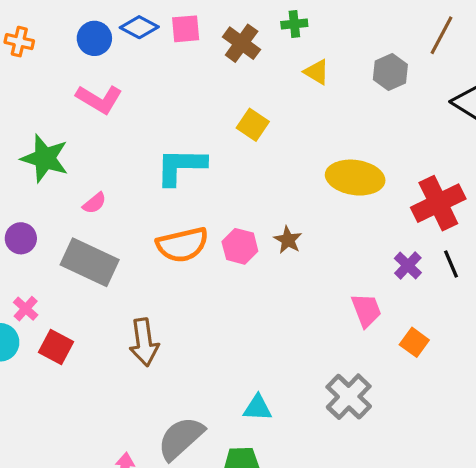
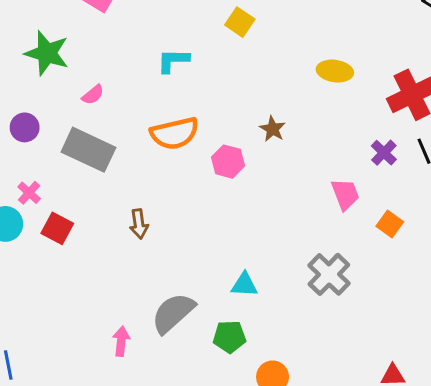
cyan L-shape: (181, 166) -> (173, 61), size x0.7
yellow ellipse: (355, 178) -> (335, 71), size x0.7
pink hexagon: (240, 246) -> (228, 162), moved
brown arrow: (144, 342) -> (139, 224), size x0.7

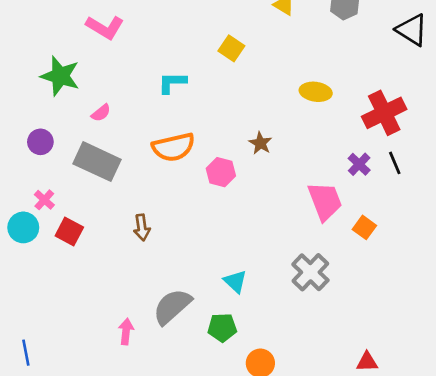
pink trapezoid: (345, 194) -> (325, 201), size x1.4
cyan triangle: (244, 285) -> (235, 281), turned 40

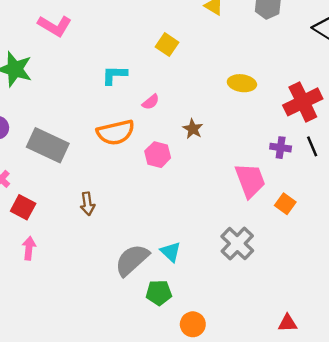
pink semicircle: (101, 113) -> (151, 102), moved
purple cross: (359, 164) -> (281, 148), turned -36
gray semicircle: (172, 306) -> (132, 260), moved
pink arrow: (126, 332) -> (29, 248), moved

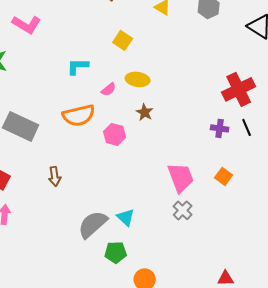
yellow ellipse: (242, 83) -> (138, 79), moved
pink trapezoid: (250, 180) -> (181, 177), moved
gray cross: (237, 244) -> (183, 210), size x0.7

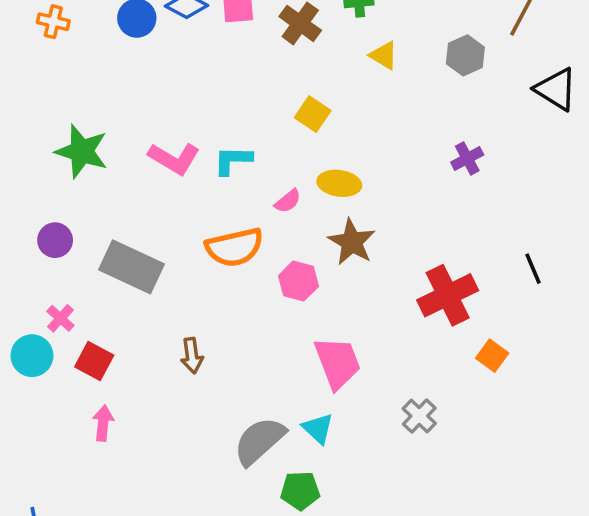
pink L-shape: (27, 24) -> (174, 158), moved
red cross: (239, 89) -> (448, 295), moved
brown star: (145, 112) -> (352, 242), size x1.5
purple cross: (220, 128) -> (467, 158), moved, turned -36
pink trapezoid: (181, 177) -> (338, 363), moved

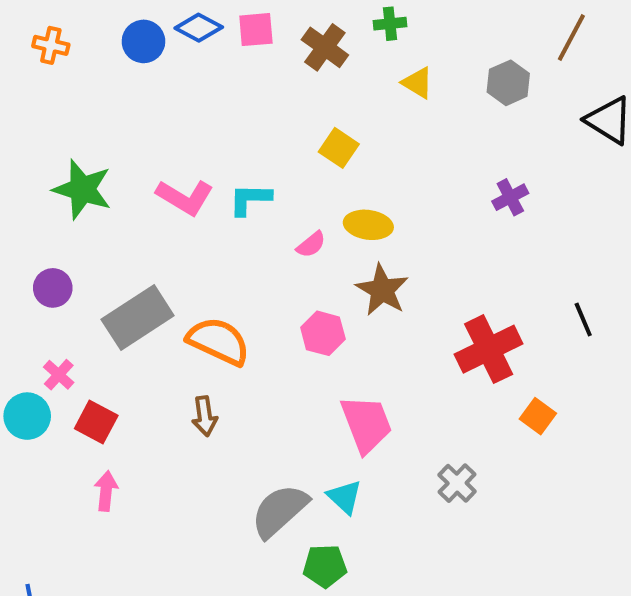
orange semicircle: (234, 247) -> (218, 341), moved, turned -142
gray rectangle: (131, 267) -> (138, 318), turned -58

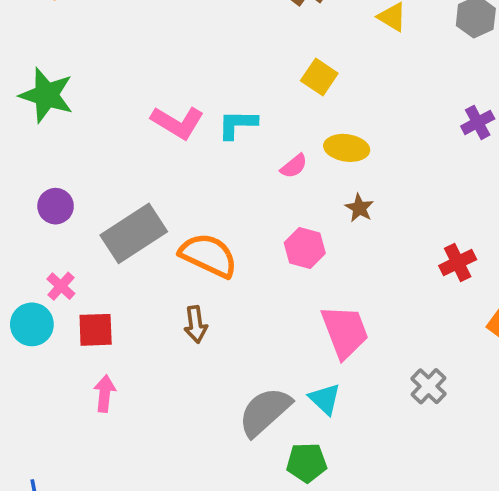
green star: (82, 189) -> (46, 95), moved
brown star: (382, 290) -> (359, 208), size x0.6
red cross: (489, 349) -> (458, 263), size x0.6
red square: (96, 422) -> (96, 330), turned -30

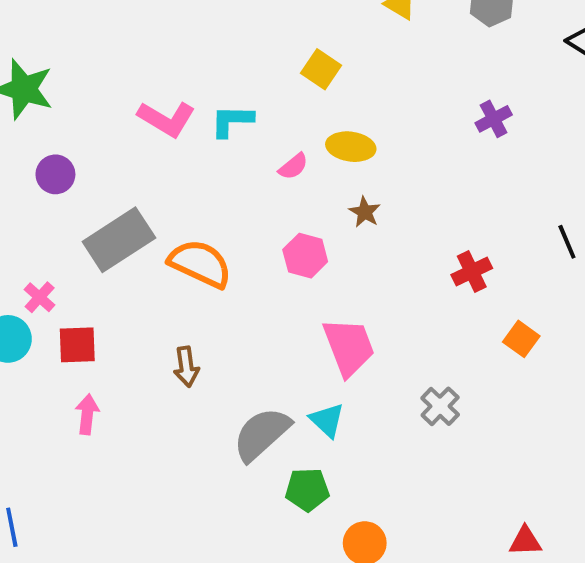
purple circle: (56, 206) -> (55, 174), moved
brown arrow: (196, 324) -> (186, 367), moved

